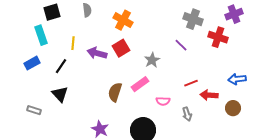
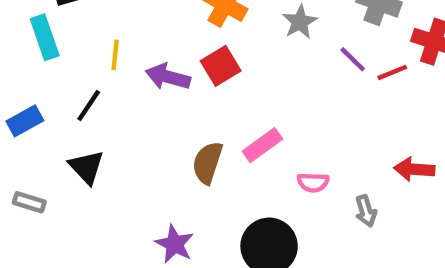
gray star: (152, 60) -> (300, 22), moved
blue rectangle: (32, 63) -> (25, 121), moved
red line: (191, 83) -> (392, 72), moved

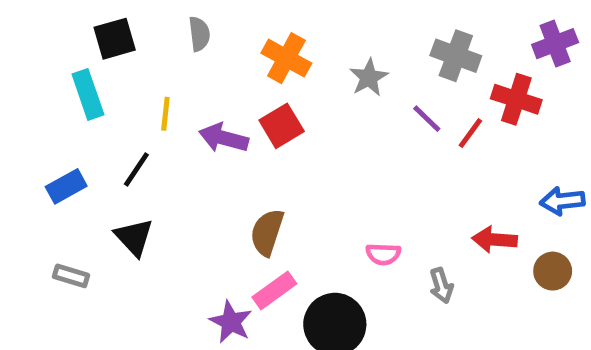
red line: (392, 72) -> (470, 133), turned -32
pink rectangle: (262, 145) -> (274, 290), moved

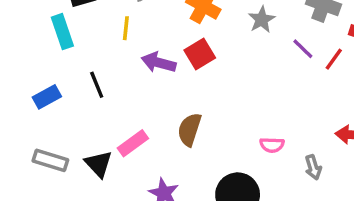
yellow line: (165, 114) -> (126, 28), moved
black line: (136, 169) -> (97, 85), turned -56
black triangle: (134, 237) -> (98, 164), moved
gray rectangle: (71, 276) -> (50, 160), size x1.4
pink rectangle: (274, 290) -> (133, 143), moved

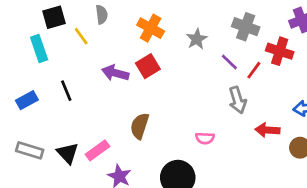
yellow line: (126, 28) -> (81, 36), moved, turned -42
pink rectangle: (133, 143) -> (98, 150), moved
gray arrow: (313, 167) -> (238, 100), moved, size x1.4

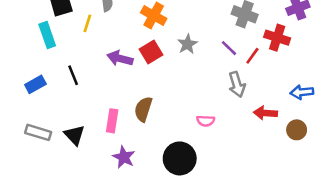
yellow line: (81, 36) -> (87, 23), turned 54
gray star: (197, 39) -> (187, 44), moved
pink rectangle: (98, 150) -> (112, 121), moved, turned -45

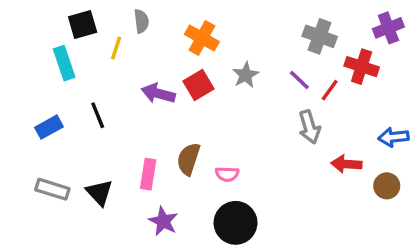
pink semicircle: (206, 121) -> (227, 174), moved

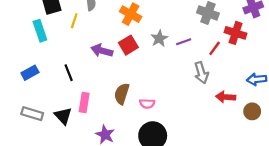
purple line: (299, 80) -> (184, 42), moved, turned -64
black line: (98, 115) -> (69, 73), moved
pink rectangle: (148, 174) -> (84, 103), moved

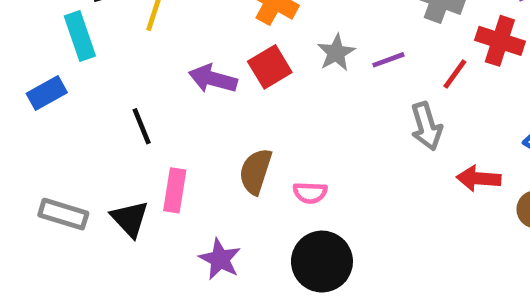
blue rectangle: (30, 73) -> (47, 93), moved

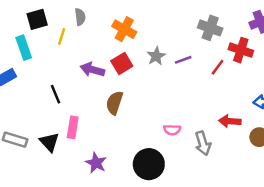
gray arrow: (426, 126) -> (203, 143), moved
brown semicircle: (256, 171) -> (114, 103), moved
pink semicircle: (310, 193) -> (172, 130), moved

